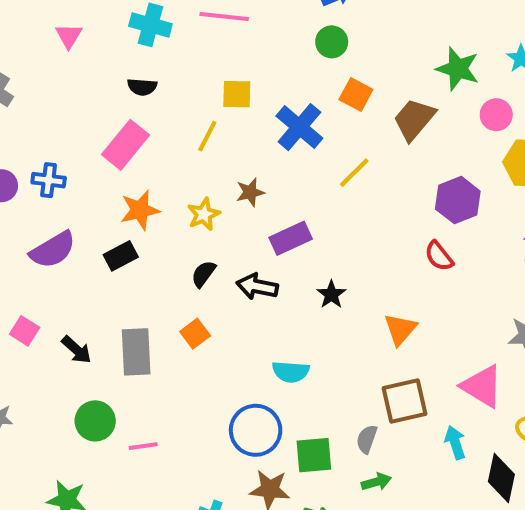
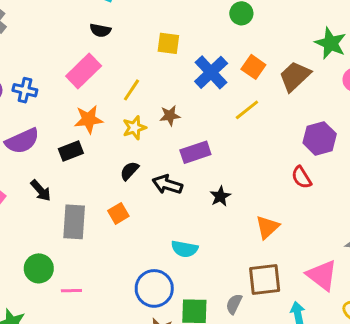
orange square: (356, 94) -> (253, 67), moved
yellow line: (207, 136) -> (132, 90), moved
black arrow: (76, 350) -> (41, 191), moved

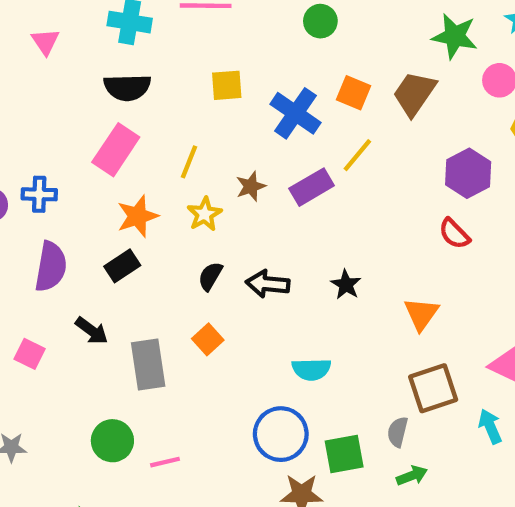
black semicircle: (100, 30) -> (127, 87), size x1.5
purple semicircle: (22, 141) -> (51, 267), turned -44
purple rectangle: (195, 152) -> (312, 187), moved

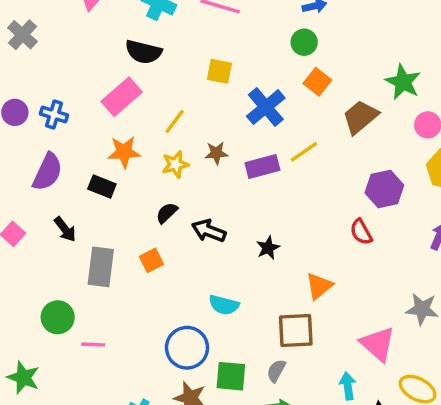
orange square: (354, 93) -> (317, 82), moved
black rectangle: (122, 266) -> (102, 187), turned 40
brown square: (433, 388) -> (296, 331), moved

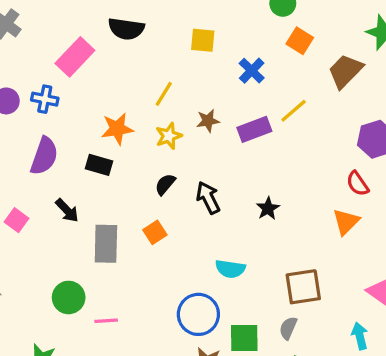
pink rectangle: (122, 97) -> (75, 57), moved
blue cross: (266, 107) -> (252, 71), size x0.7
black arrow: (209, 231) -> (208, 198), turned 48
orange triangle: (319, 286) -> (346, 222), moved

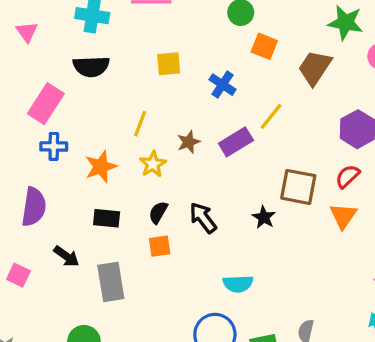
blue cross: (45, 99) -> (54, 146), moved
black rectangle: (99, 165) -> (107, 218), moved
red semicircle: (358, 184) -> (348, 176), turned 92
orange square: (155, 232) -> (160, 246), moved, turned 35
brown square: (303, 287) -> (298, 187), moved, turned 30

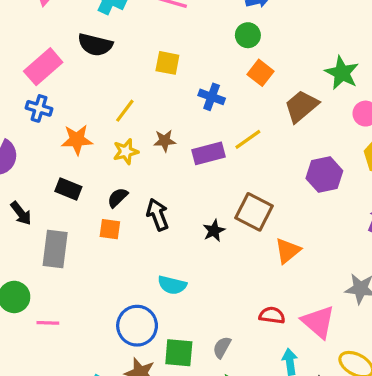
blue cross: (222, 85) -> (212, 97), turned -30
red semicircle: (348, 176) -> (272, 315), moved, turned 35

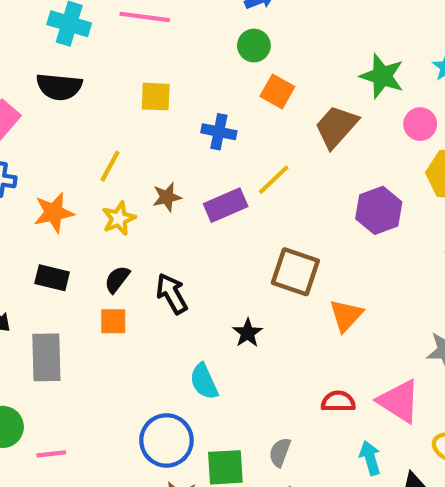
black star: (214, 231) -> (248, 333), moved
cyan semicircle: (172, 285) -> (204, 381), turned 60

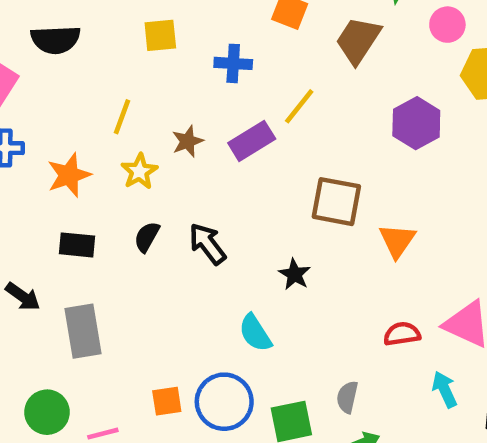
orange square: (113, 321) -> (167, 401), moved

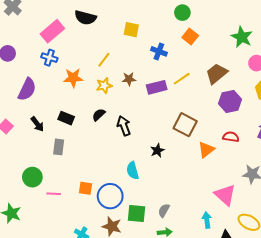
brown trapezoid: (358, 40) -> (217, 74), moved
black rectangle: (77, 245) -> (66, 118), moved
gray rectangle: (83, 331) -> (59, 147), size x0.7
red semicircle: (402, 334) -> (231, 137), moved

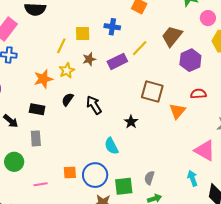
yellow square: (131, 30) -> (83, 34), moved
orange star: (73, 78) -> (43, 79), moved
green circle: (32, 177) -> (14, 162), moved

